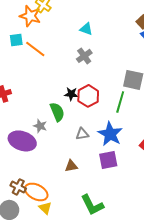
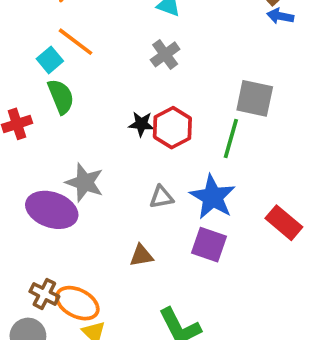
cyan square: (16, 40) -> (50, 60), moved, turned -32
green semicircle: (57, 112) -> (61, 97), moved
gray star: (40, 126) -> (85, 182), size x1.5
purple square: (108, 160) -> (209, 245), turned 30

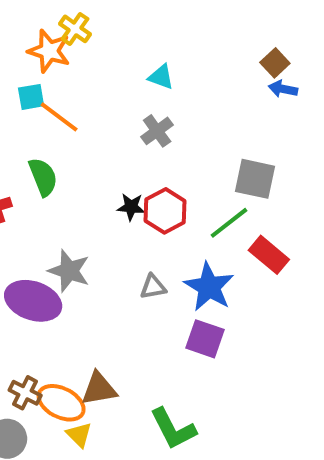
cyan square: (50, 60) -> (31, 97), moved, turned 30
green line: (231, 139) -> (229, 223), turned 36
red rectangle: (284, 223) -> (269, 255), moved
brown triangle: (141, 256) -> (99, 389), moved, size x1.4

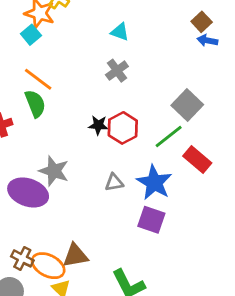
cyan square: (31, 97) -> (31, 35), moved, turned -30
orange line: (59, 117) -> (38, 79), moved
gray square: (255, 179) -> (187, 105), turned 32

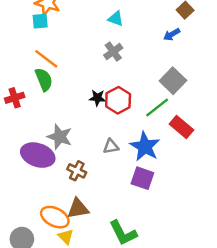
cyan square: (31, 35) -> (40, 21), turned 35
blue arrow: (207, 40) -> (172, 34), moved, turned -42
brown cross: (22, 258) -> (77, 171), moved

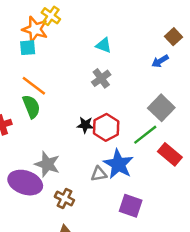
blue star: (145, 146) -> (118, 164), moved

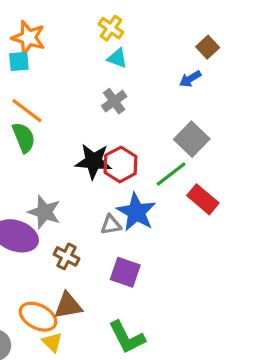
yellow cross: (51, 16) -> (111, 28), moved
black star: (85, 125) -> (93, 161), size x1.6
purple square: (131, 206) -> (125, 272), moved

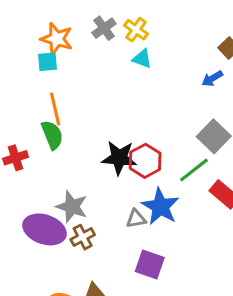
gray cross: (114, 101) -> (104, 28), moved
orange line: (27, 111) -> (55, 109), turned 40
brown cross: (67, 256) -> (83, 237), moved, turned 35

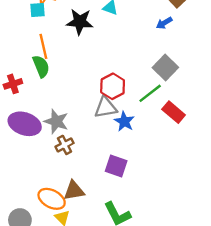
black star: (119, 158) -> (80, 22), moved
blue star: (160, 207) -> (124, 121), size x0.7
gray triangle: (136, 219) -> (106, 107), moved, size x1.5
purple ellipse: (44, 229) -> (25, 124), moved

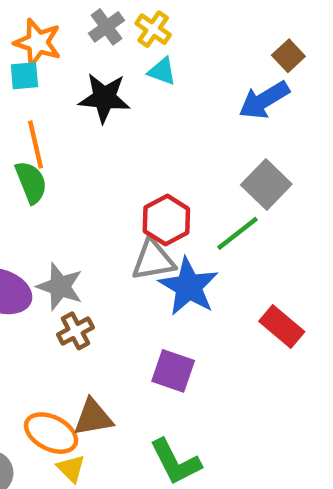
blue arrow: (164, 23) -> (264, 100), size x1.6
red rectangle: (174, 112) -> (282, 326), moved
blue star: (124, 121) -> (189, 287), size x1.5

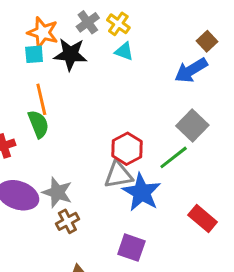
black star: (104, 98) -> (70, 54), moved

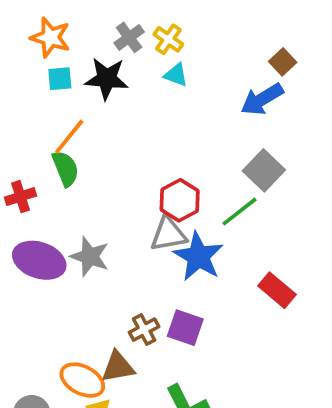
orange star: (43, 33) -> (50, 37), moved
orange line: (41, 99) -> (69, 137), turned 52
brown cross: (67, 221) -> (144, 330), moved

